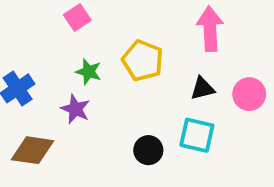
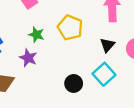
black triangle: (202, 88) -> (107, 45), turned -35
cyan square: (197, 135) -> (104, 74), turned 35

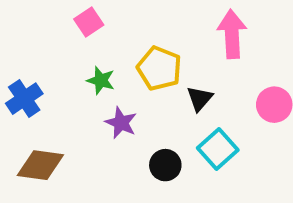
black triangle: (107, 45) -> (200, 99), moved
purple star: (28, 58) -> (121, 123), moved

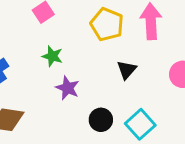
yellow pentagon: (159, 68) -> (107, 24), moved
cyan square: (218, 149) -> (140, 124), moved

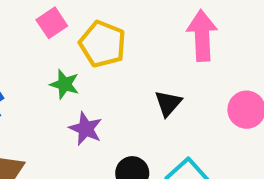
yellow pentagon: (107, 24) -> (103, 44), moved

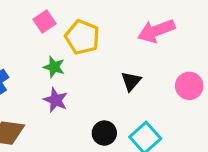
pink arrow: (202, 36) -> (156, 31), turned -108
purple star: (86, 129) -> (56, 100), moved

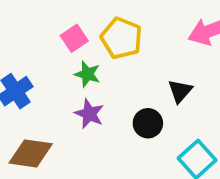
pink square: (45, 21) -> (74, 38), moved
black circle: (104, 133) -> (148, 123), moved

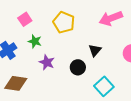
pink square: (74, 38) -> (25, 19), moved
green star: (87, 74) -> (35, 41), moved

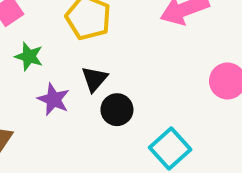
black triangle: (95, 50) -> (94, 79), moved

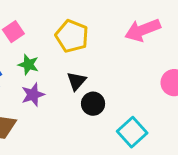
purple star: (53, 99) -> (33, 95), moved, turned 30

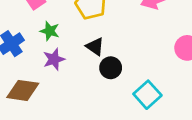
black triangle: (76, 81) -> (95, 47), turned -36

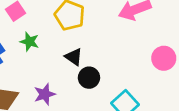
purple star: (54, 59) -> (45, 94), moved

